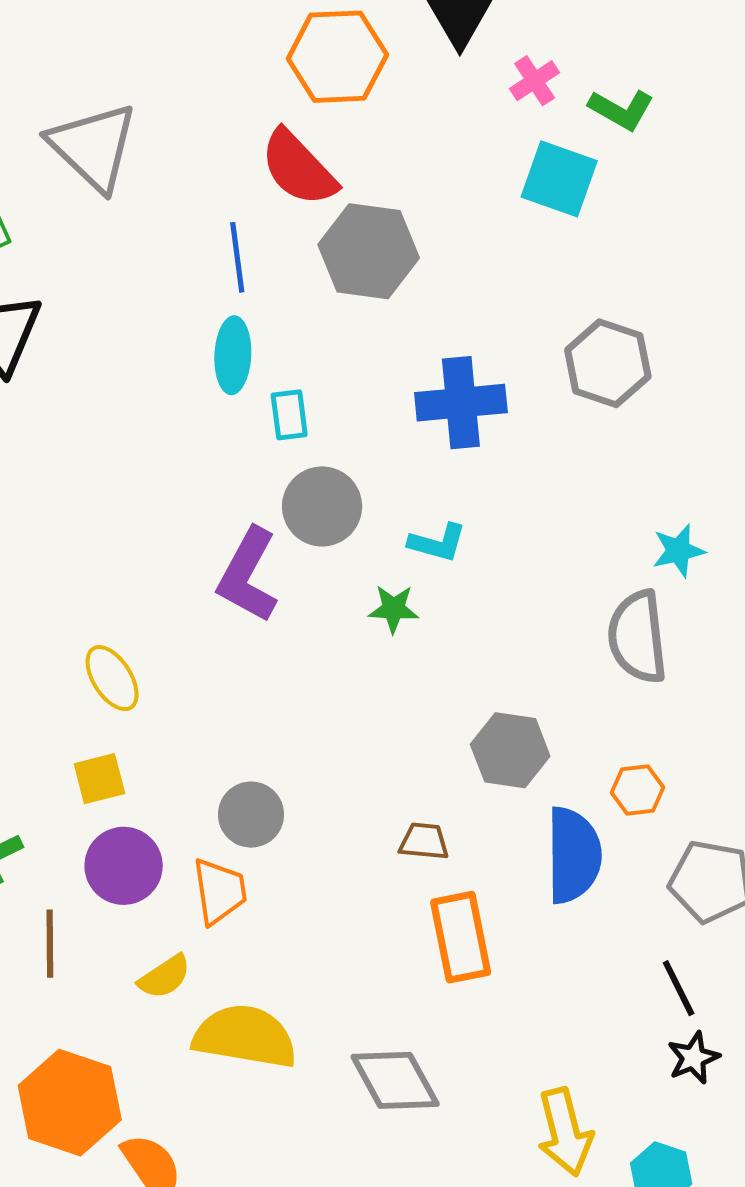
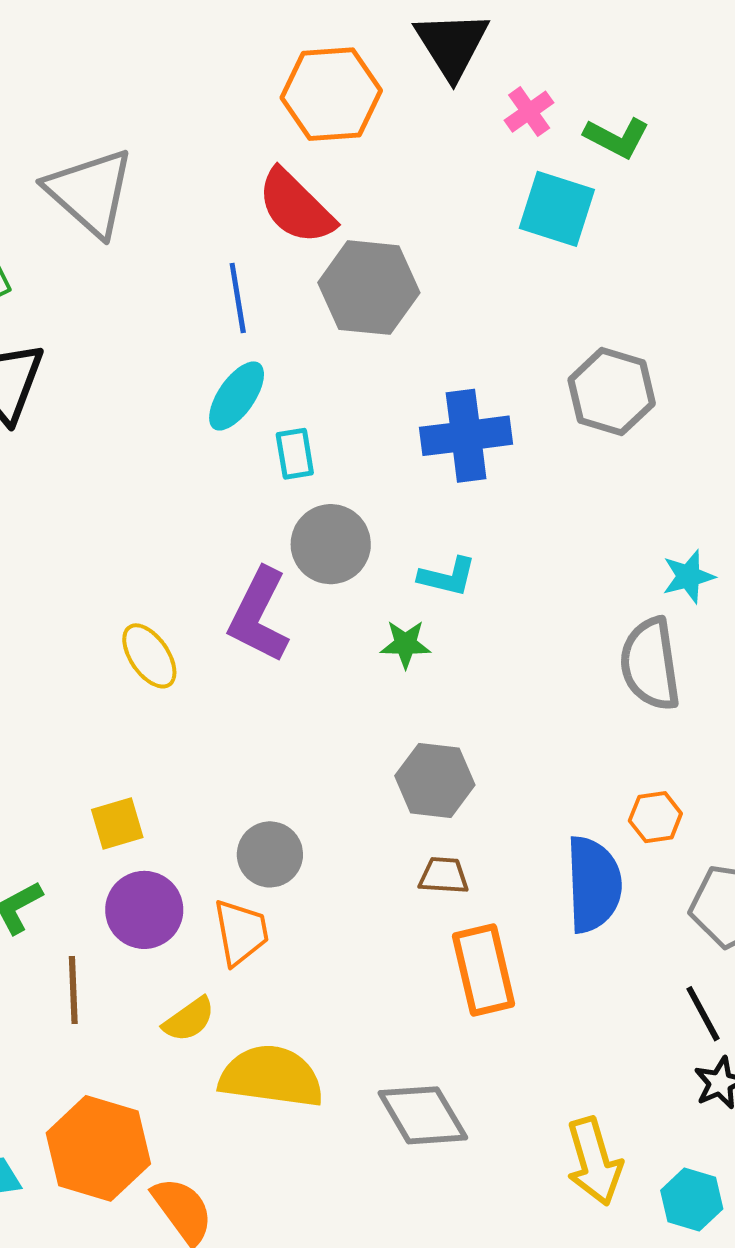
cyan ellipse: (233, 355) -> (237, 396), turned 34
yellow ellipse: (112, 678) -> (149, 656), moved
gray hexagon: (510, 750) -> (435, 780), moved

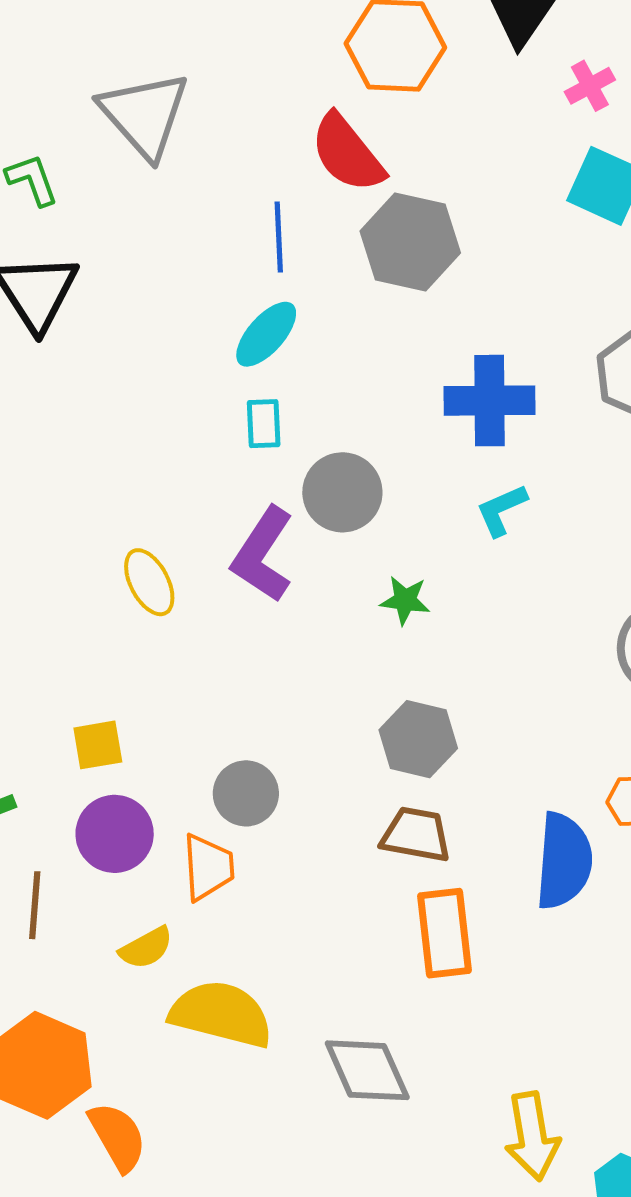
cyan rectangle: (295, 454) -> (264, 424), moved
cyan L-shape: (447, 577) -> (501, 510), moved, turned 136
brown trapezoid: (444, 876) -> (416, 835), size x1.4

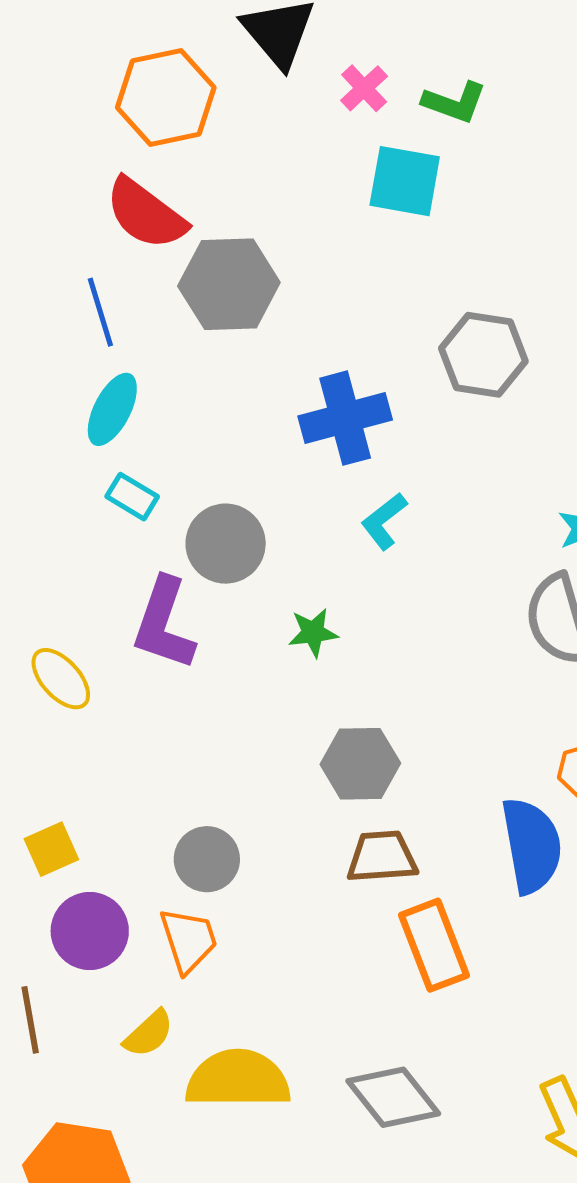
cyan rectangle: (264, 424) -> (132, 497), turned -42

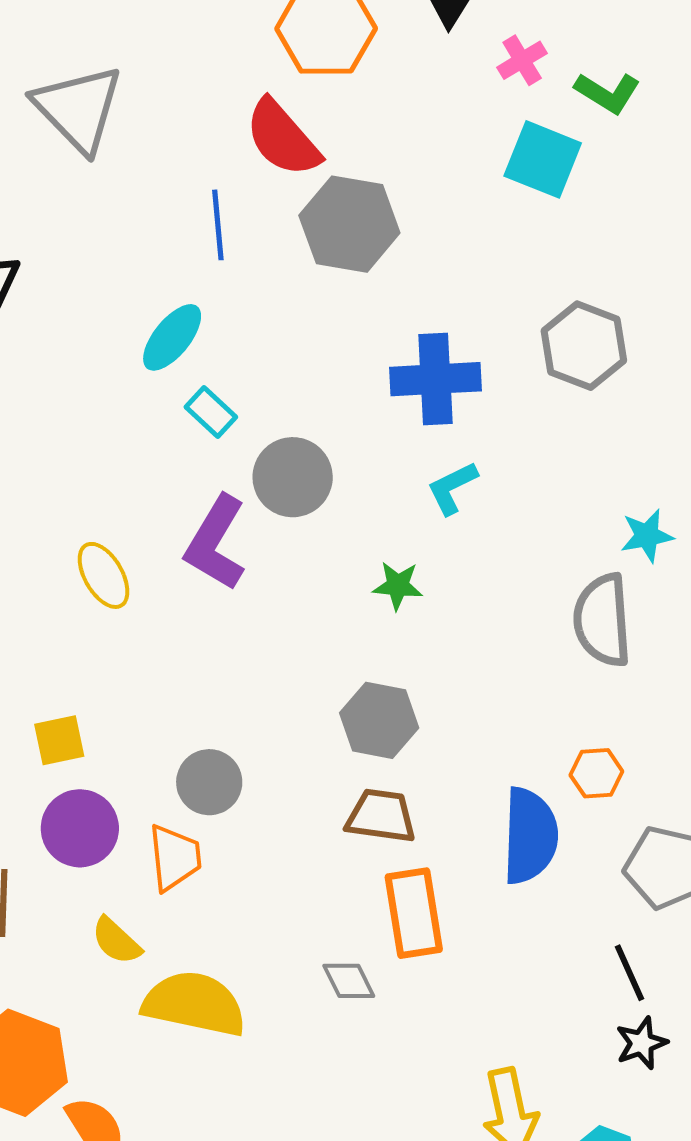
cyan ellipse: (112, 409) -> (172, 337), moved
green star: (313, 633) -> (398, 586), moved
yellow semicircle: (149, 1034) -> (116, 941), turned 74
gray diamond: (393, 1097) -> (349, 981), moved, size x0.6

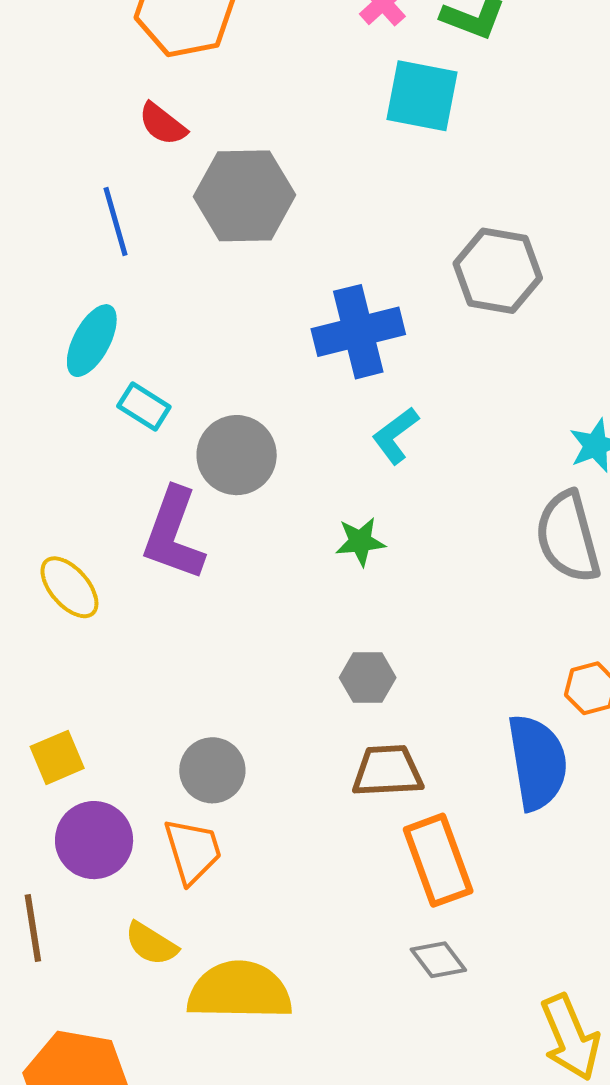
red semicircle: (283, 138) -> (163, 124), size x0.6
gray hexagon: (379, 720) -> (368, 678), size x0.7
gray diamond: (349, 981) -> (438, 960), moved

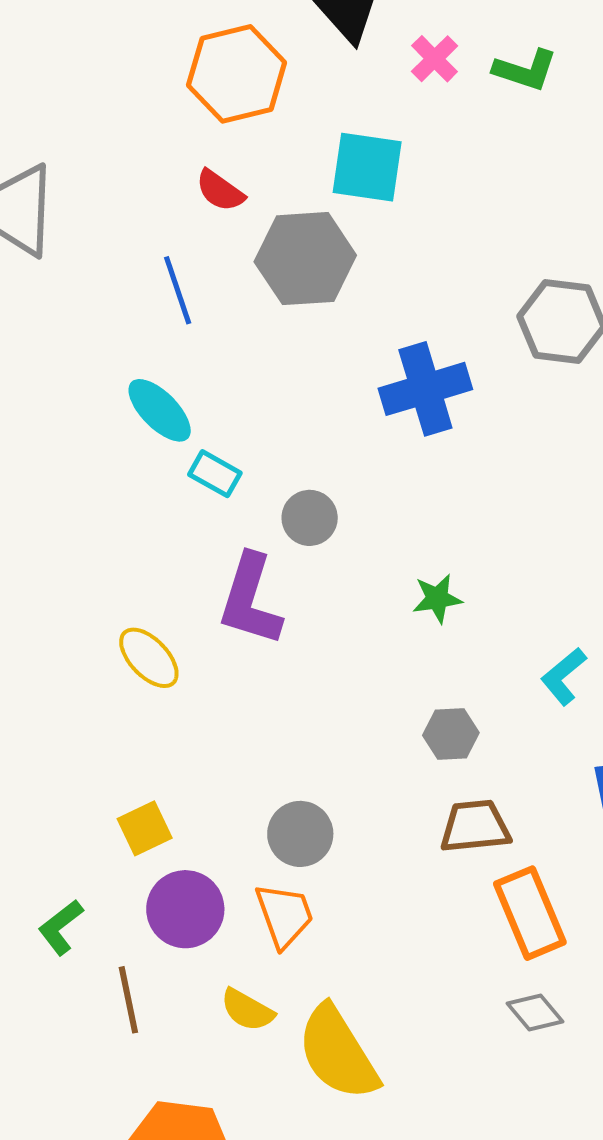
cyan square: (422, 96) -> (367, 167), moved
cyan ellipse: (92, 341) -> (160, 410), turned -70
cyan L-shape: (395, 435) -> (563, 676), moved
gray circle: (237, 455) -> (310, 518), size x0.7
yellow semicircle: (240, 991) -> (338, 1053), turned -120

